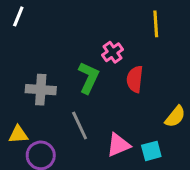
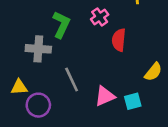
green L-shape: (89, 78) -> (61, 25), moved

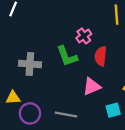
green L-shape: (61, 25) -> (67, 56), moved, turned 135
gray line: (72, 80) -> (66, 115), moved, turned -55
pink triangle: (105, 96) -> (92, 86), moved

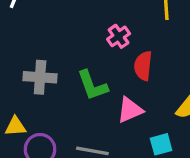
green L-shape: (67, 56) -> (92, 85), moved

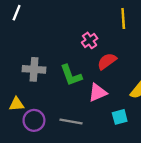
red semicircle: (143, 66) -> (107, 61), turned 48

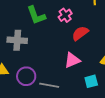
green L-shape: (71, 75) -> (36, 15), moved
purple circle: (34, 120) -> (26, 76), moved

